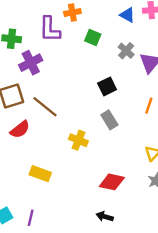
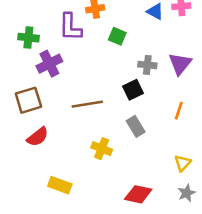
gray cross: (126, 51) -> (147, 65), moved, turned -35
brown line: (45, 107) -> (87, 104), moved, turned -48

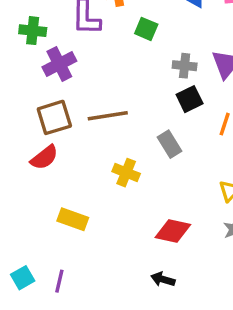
black square: (133, 90) -> (190, 99), moved
brown square: (28, 100) -> (54, 117), moved

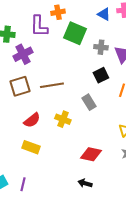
green square: (146, 29) -> (75, 33), size x1.6
gray cross: (185, 66) -> (101, 47), moved
red semicircle: (44, 157) -> (32, 120), moved

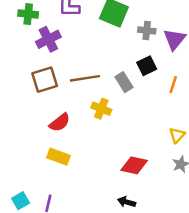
gray rectangle: (89, 102) -> (124, 82), moved
yellow cross: (63, 119) -> (101, 109), moved

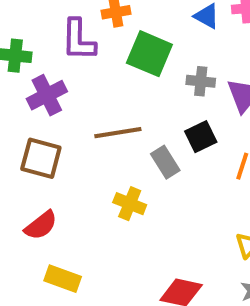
brown line: (85, 78) -> (118, 133), moved
brown square: (45, 80) -> (41, 158), turned 32
red semicircle: (60, 123) -> (41, 225), moved

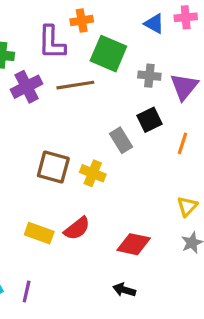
brown line: (118, 133) -> (75, 85), moved
brown square: (41, 158) -> (53, 167), moved
red semicircle: (41, 225) -> (77, 228), moved

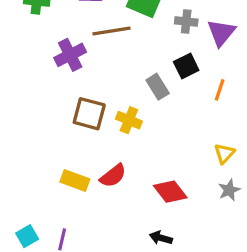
purple cross: (27, 87) -> (70, 55), moved
red diamond: (134, 244) -> (170, 192), turned 40

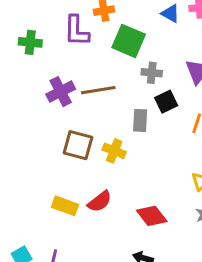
gray cross: (186, 21) -> (152, 73), moved
brown line: (111, 31) -> (98, 90), moved
gray rectangle: (158, 87) -> (140, 120), turned 35

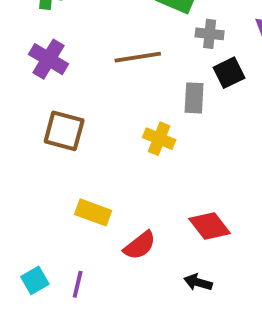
purple cross: (61, 92) -> (49, 59), moved, turned -32
brown square: (78, 145) -> (64, 131), moved
red semicircle: (100, 201) -> (140, 245), moved

